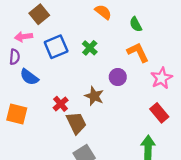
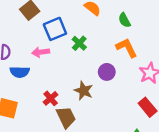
pink arrow: (24, 37) -> (41, 52), moved
blue square: (56, 47) -> (55, 29), moved
blue semicircle: (29, 77) -> (20, 72), turned -36

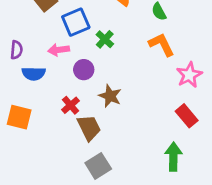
purple circle: (107, 72) -> (84, 70), moved

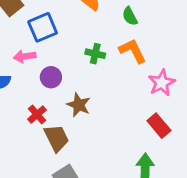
green cross: (105, 39) -> (95, 54), moved, turned -30

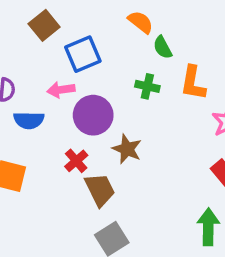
green semicircle: (130, 16) -> (163, 47), moved
orange L-shape: (133, 51) -> (193, 83), turned -144
purple circle: (51, 77) -> (93, 115), size x1.5

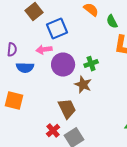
green semicircle: (163, 47) -> (112, 22), moved
green cross: (147, 86) -> (91, 64), moved, turned -32
red cross: (76, 161) -> (53, 131), moved

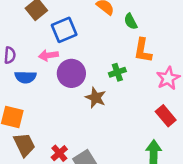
green cross: (91, 64) -> (117, 72), moved
brown trapezoid: (67, 109) -> (24, 145), moved

